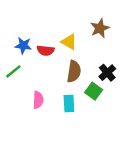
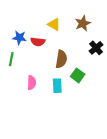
yellow triangle: (69, 42) -> (54, 24), moved
green line: (13, 71) -> (11, 59), turned -40
black cross: (107, 73) -> (96, 48), moved

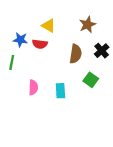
yellow triangle: (54, 24) -> (49, 26), moved
brown semicircle: (61, 59) -> (76, 54), moved
green square: (78, 75) -> (91, 80), moved

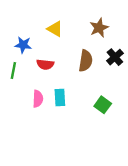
red semicircle: (40, 44) -> (45, 64), moved
green square: (91, 80) -> (103, 105), moved
cyan rectangle: (60, 91) -> (60, 97), moved

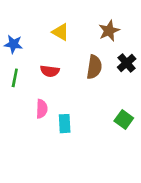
blue star: (23, 45) -> (13, 44), moved
cyan rectangle: (60, 97) -> (65, 124), moved
green square: (103, 105) -> (124, 120), moved

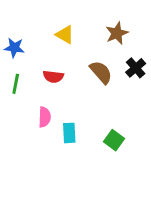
brown semicircle: (94, 67) -> (101, 72), turned -50
green square: (124, 120) -> (114, 140), moved

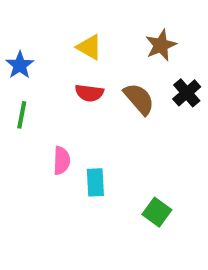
blue star: (14, 48) -> (20, 65), turned 30
red semicircle: (53, 77) -> (89, 93), moved
green square: (114, 140) -> (157, 212), moved

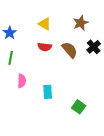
pink semicircle: (62, 160) -> (22, 81), moved

